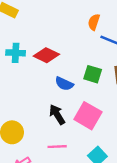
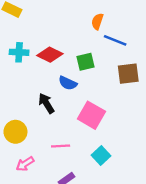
green square: (93, 74) -> (85, 62), moved, turned -30
black arrow: (57, 115) -> (46, 103), moved

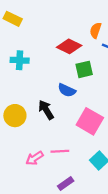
red diamond: (50, 55) -> (69, 46), moved
yellow circle: (15, 132) -> (15, 116), moved
pink arrow: (25, 164) -> (35, 158), moved

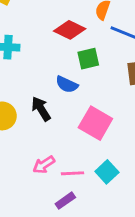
pink line: (60, 151) -> (73, 173), moved
pink arrow: (35, 158) -> (44, 165), moved

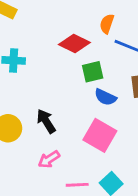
blue semicircle: (67, 84) -> (105, 97), moved
pink arrow: (44, 165) -> (49, 159), moved

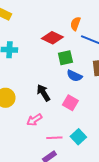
black arrow: (46, 121) -> (43, 93), moved
pink square: (100, 135) -> (70, 103), size x0.7

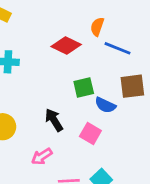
green square: (65, 58) -> (84, 88), moved
blue semicircle: (74, 76) -> (105, 105), moved

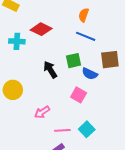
red diamond: (66, 46) -> (41, 29), moved
blue line: (117, 48) -> (86, 36), moved
black arrow: (54, 120) -> (50, 70), moved

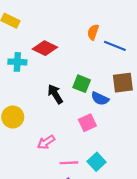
blue line: (86, 36) -> (115, 46), moved
green square: (74, 61) -> (82, 84), turned 35
pink square: (79, 95) -> (87, 123), turned 35

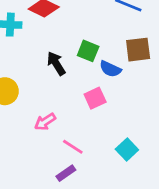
cyan square: (96, 162) -> (127, 149), moved
pink line: (69, 163) -> (73, 147), turned 36

